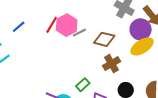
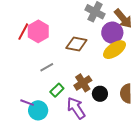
gray line: (79, 33) -> (47, 67), moved
brown cross: (111, 64) -> (83, 83), moved

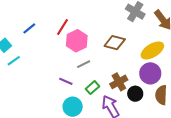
pink hexagon: (38, 31) -> (77, 41), moved
purple circle: (112, 33) -> (150, 73), moved
purple line: (27, 103) -> (66, 81), moved

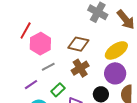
purple line: (66, 81) -> (31, 85), turned -56
brown cross: (119, 82) -> (80, 68), moved

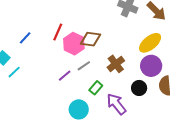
brown diamond: (78, 44) -> (91, 39), moved
purple line: (31, 85) -> (65, 76), moved

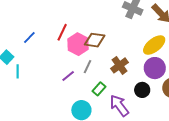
gray line: (84, 66) -> (88, 67), turned -32
cyan line: (14, 72) -> (18, 71), turned -48

